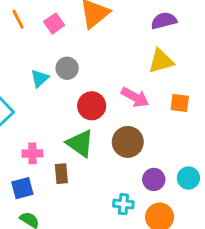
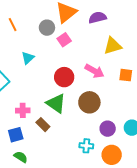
orange line: (18, 19) -> (13, 25), moved
purple semicircle: (164, 21) -> (97, 17), moved
pink square: (54, 23) -> (64, 40), moved
gray circle: (67, 68) -> (47, 28), moved
brown rectangle: (61, 174) -> (43, 125), turned -40

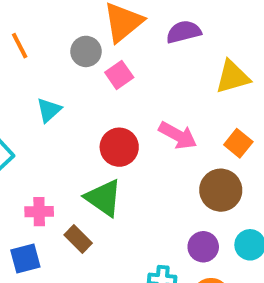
yellow triangle: (113, 46) -> (232, 77), moved
orange square: (126, 75) -> (238, 143), turned 32
brown circle: (89, 102) -> (221, 190), moved

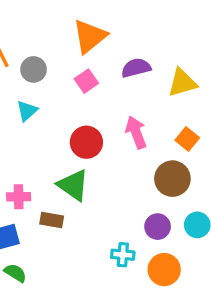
purple semicircle: (184, 32) -> (136, 68), moved
gray circle: (86, 51) -> (34, 69), moved
pink arrow: (178, 135) -> (136, 132), turned -140
brown rectangle: (78, 239) -> (52, 220), turned -35

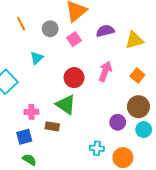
gray circle: (34, 69) -> (50, 29), moved
pink arrow: (136, 132) -> (105, 71), turned 42
brown circle: (172, 179) -> (138, 107), moved
purple circle: (158, 227) -> (118, 122), moved

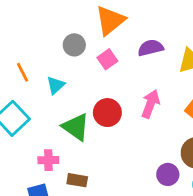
orange line: (21, 24) -> (22, 72), moved
green triangle: (66, 105) -> (76, 127), moved

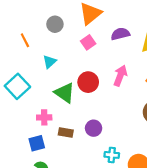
gray circle: (74, 45) -> (55, 24), moved
orange line: (22, 72) -> (25, 40), moved
purple circle: (168, 174) -> (94, 128), moved

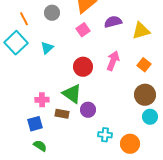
orange line: (25, 40) -> (24, 19), moved
cyan square: (17, 86) -> (16, 43), moved
green triangle: (65, 93) -> (72, 94), moved

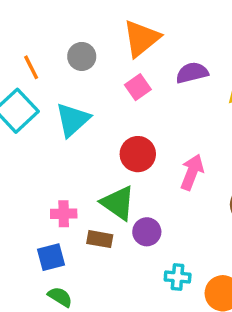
cyan triangle: (47, 48) -> (73, 120), size x1.5
pink arrow: (113, 61) -> (192, 172), moved

